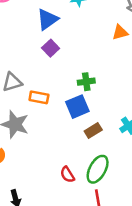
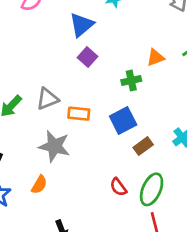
orange triangle: (120, 32) -> (155, 58), moved
green cross: (86, 82) -> (131, 80), moved
red semicircle: (67, 175) -> (118, 187), moved

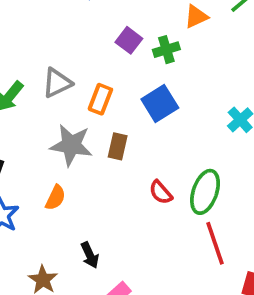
purple square: (87, 57) -> (129, 40), moved
orange rectangle: (79, 114) -> (100, 99), turned -70
brown rectangle: (143, 146) -> (118, 146), moved, turned -36

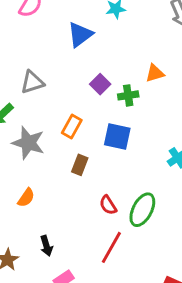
gray triangle: (57, 83) -> (32, 82), moved
blue square: (160, 104) -> (117, 136), turned 36
gray star: (71, 145) -> (28, 143), moved
red line: (215, 243) -> (111, 247), moved, turned 40

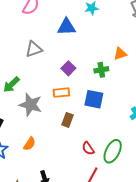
blue triangle: (80, 35) -> (66, 27), turned 36
gray triangle: (32, 82) -> (34, 49), moved
purple square: (100, 84) -> (68, 68), moved
orange rectangle: (72, 126) -> (61, 93), turned 56

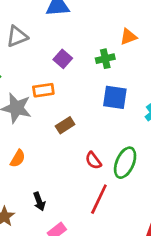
orange rectangle: (61, 93) -> (43, 90), moved
blue square: (94, 99) -> (115, 97), moved
brown rectangle: (68, 120) -> (65, 125), turned 40

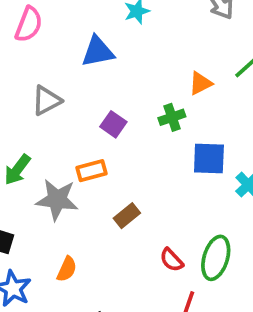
blue square: (115, 97) -> (209, 159), moved

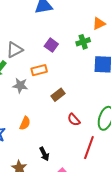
gray triangle: (46, 101) -> (15, 50), moved
gray star: (57, 200) -> (20, 85), size x0.7
red semicircle: (172, 260) -> (74, 120), moved

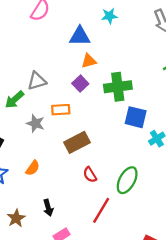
orange triangle: (99, 24) -> (89, 61), moved
green cross: (83, 42) -> (118, 87), size x1.6
brown rectangle: (58, 95) -> (77, 142), size x1.5

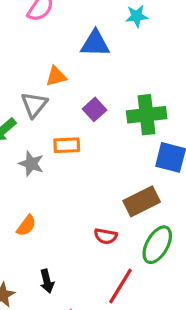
orange triangle: (89, 61) -> (56, 76), moved
gray triangle: (37, 81) -> (34, 105), turned -36
brown rectangle: (77, 142) -> (142, 201), moved
red semicircle: (90, 175) -> (106, 236), turned -49

